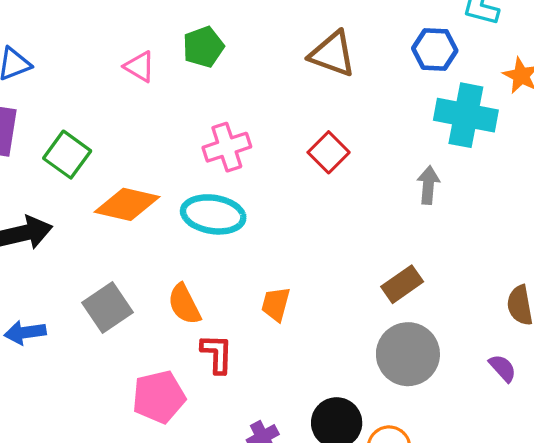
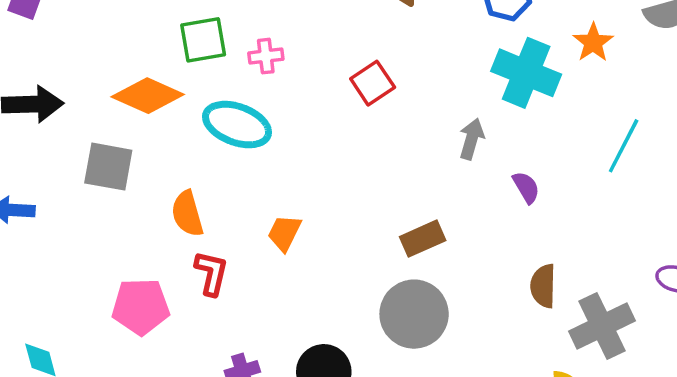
pink cross: (227, 147) -> (266, 56), size x0.7
green square: (67, 155) -> (203, 40), moved, turned 33
gray square: (108, 308) -> (108, 167), moved, turned 33
purple semicircle: (503, 368) -> (526, 187), moved

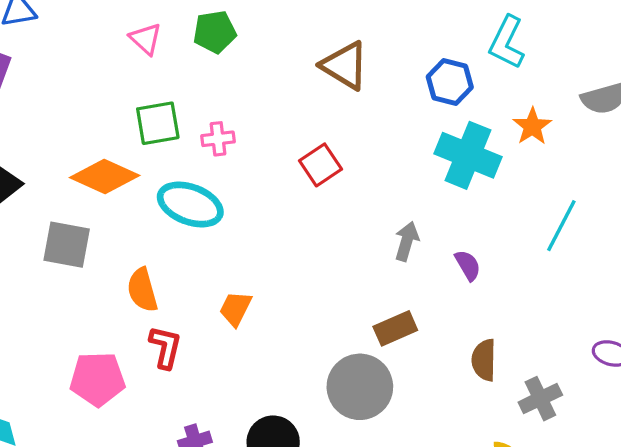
gray arrow: (472, 139) -> (407, 241), moved
brown rectangle: (423, 239) -> (395, 328), moved
gray cross: (602, 326) -> (540, 399), size x0.7

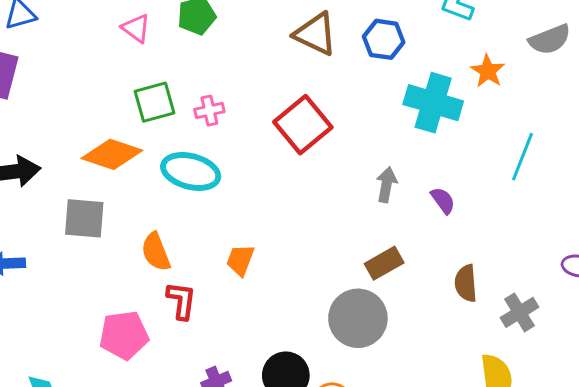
blue hexagon: (450, 82) -> (384, 39), moved
red square: (320, 165) -> (303, 125), size x1.5

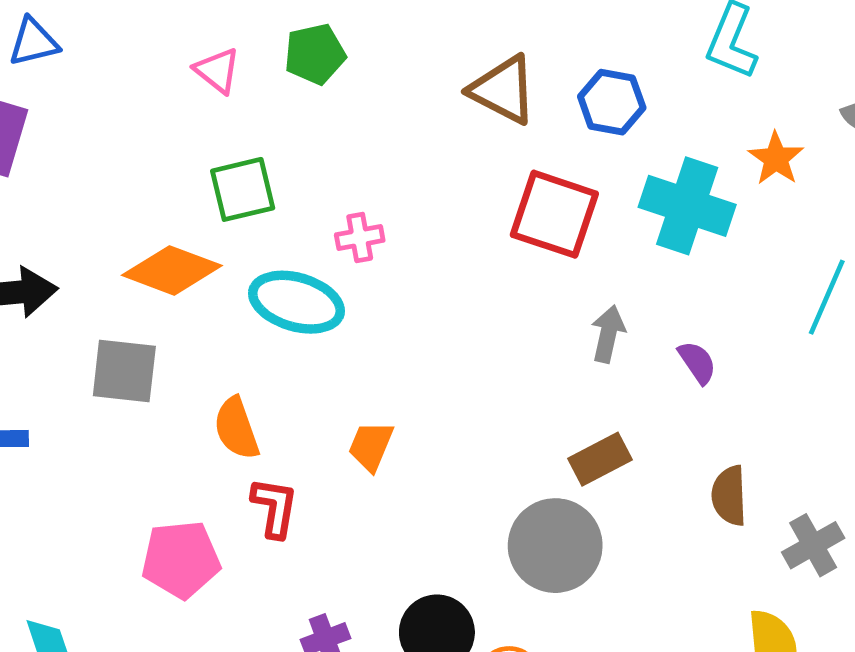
pink cross: (209, 111) -> (360, 238), moved
red square: (303, 125) -> (554, 214), moved, turned -34

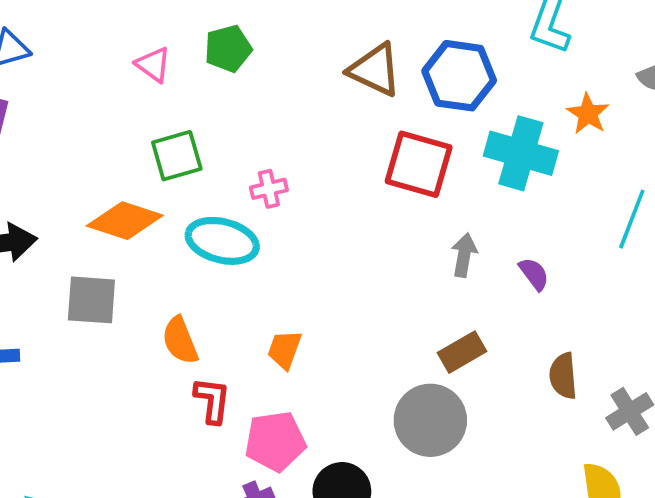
blue hexagon: (612, 102) -> (459, 76), size x1.4
pink pentagon: (181, 559) -> (275, 441), moved

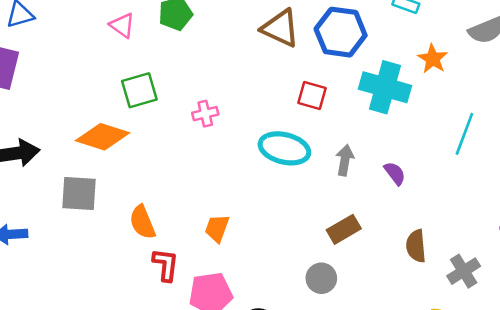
red square: (419, 164) -> (312, 95), size x0.6
cyan ellipse: (222, 241) -> (284, 148), moved
gray circle: (430, 420) -> (321, 278), size x0.6

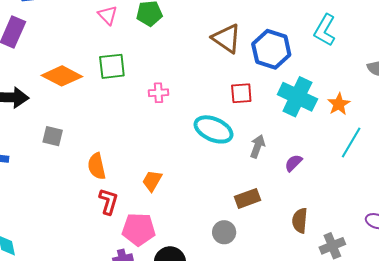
orange star: (433, 59) -> (339, 104), moved
red square: (312, 95) -> (241, 93), turned -30
orange diamond: (103, 137) -> (62, 76), moved
purple semicircle: (395, 173) -> (293, 163), turned -108
gray square: (79, 194) -> (53, 136), size x0.7

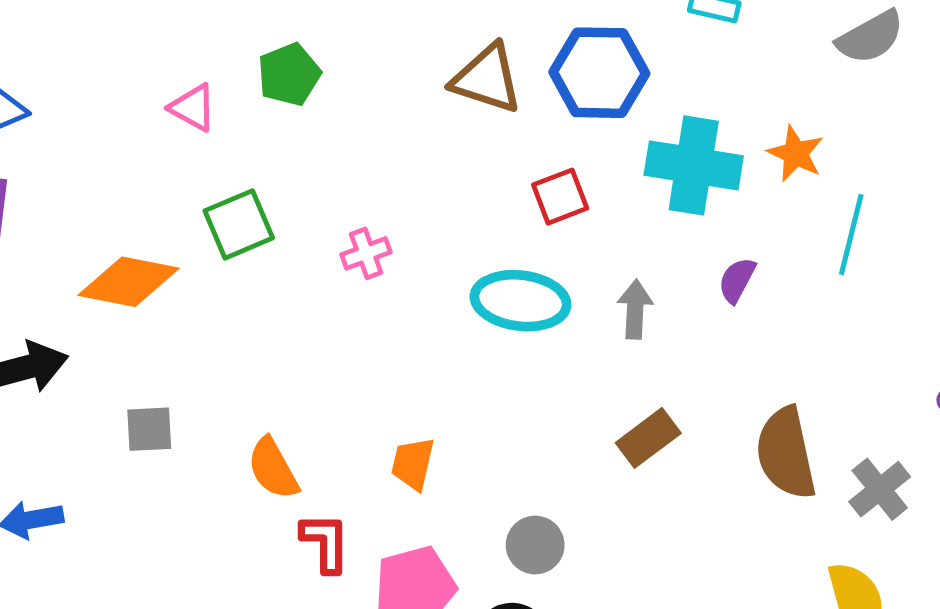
purple semicircle: (293, 163) -> (737, 280), moved
brown semicircle: (300, 221) -> (786, 453), size x1.5
gray circle: (224, 232) -> (535, 545), moved

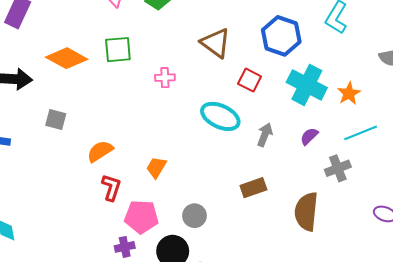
brown triangle: (487, 79) -> (216, 43), moved
red square: (560, 197) -> (250, 80), turned 30
cyan line: (851, 234) -> (361, 133), turned 36
orange semicircle: (273, 468) -> (100, 151), turned 68
gray cross: (880, 489) -> (338, 168), moved

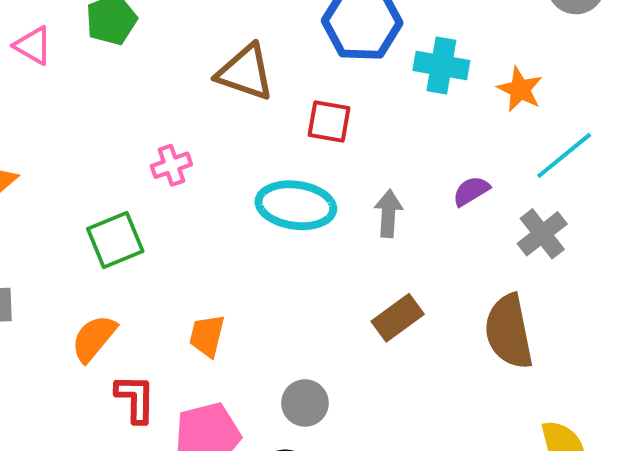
green square: (118, 50) -> (115, 240), moved
cyan cross: (307, 85) -> (441, 66), moved, size x0.7
purple semicircle: (309, 136) -> (471, 191), turned 30

